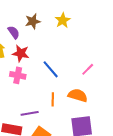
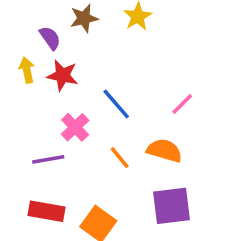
pink cross: (18, 75) -> (75, 127), moved, turned 35
orange line: (53, 99) -> (120, 158), turned -40
purple line: (30, 113) -> (48, 159), moved

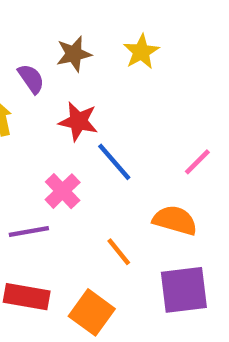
red star: (63, 75) -> (78, 121), moved
orange line: (120, 158) -> (119, 252), moved

